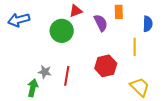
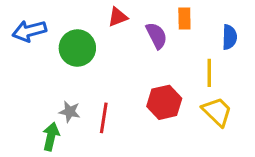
green circle: (62, 31) -> (77, 48), moved
yellow trapezoid: (140, 87) -> (217, 112), moved

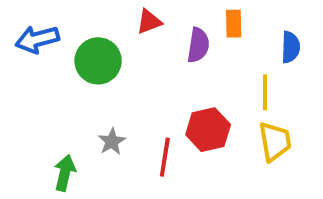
purple semicircle: (157, 36) -> (198, 45), turned 36
gray star: (70, 112) -> (112, 141), moved, turned 30
yellow trapezoid: (217, 112) -> (275, 141), turned 36
red line: (104, 118) -> (165, 157), moved

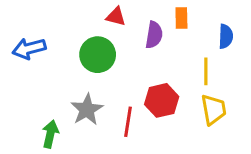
red triangle: (149, 22) -> (116, 17), turned 35
blue arrow: (37, 39) -> (29, 49), moved
green circle: (98, 61) -> (98, 55), moved
gray star: (112, 141) -> (87, 110), size x1.5

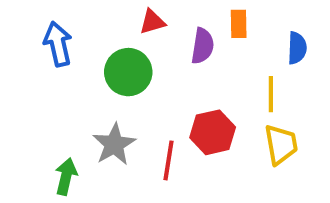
red triangle: (116, 17) -> (152, 22), turned -30
blue arrow: (29, 49) -> (58, 44), moved, turned 92

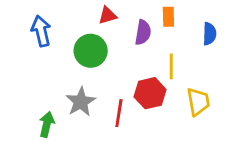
yellow line: (271, 94) -> (171, 66), moved

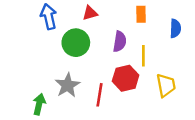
blue arrow: (41, 31) -> (49, 17), moved
purple semicircle: (143, 32) -> (120, 41), moved

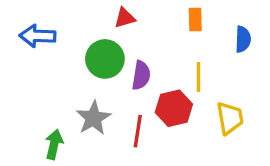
blue arrow: (49, 17) -> (38, 36), moved, turned -75
purple semicircle: (120, 41) -> (141, 75), moved

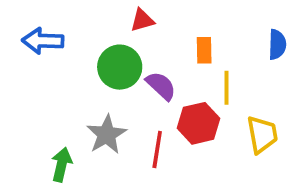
orange rectangle: (195, 20) -> (204, 50), moved
purple semicircle: (141, 75) -> (161, 86), turned -56

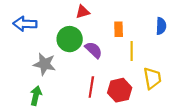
red hexagon: (198, 123) -> (120, 90), moved
gray star: (107, 135) -> (45, 64), moved, turned -30

